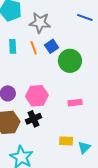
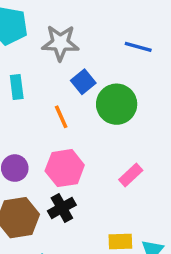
blue line: (85, 17) -> (138, 47), moved
orange line: (34, 48) -> (61, 117), moved
pink rectangle: (75, 103) -> (131, 175), turned -32

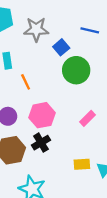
blue square: (83, 82) -> (61, 47), moved
orange line: (61, 117) -> (26, 82), moved

